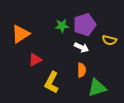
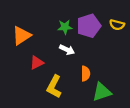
yellow semicircle: (109, 40) -> (117, 25), moved
white arrow: (82, 47) -> (67, 50), moved

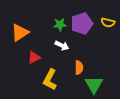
green triangle: (102, 92) -> (94, 85), turned -42

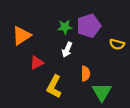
yellow semicircle: (108, 23) -> (117, 44), moved
white arrow: (62, 46) -> (67, 50), turned 88

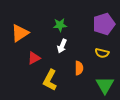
purple pentagon: (89, 26) -> (104, 24), moved
yellow semicircle: (117, 44) -> (102, 53), moved
green triangle: (102, 92) -> (105, 85), moved

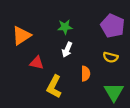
purple pentagon: (104, 24) -> (113, 26), turned -30
red triangle: (34, 58) -> (37, 63), turned 40

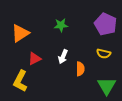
white arrow: (67, 50) -> (63, 57), moved
red triangle: (37, 63) -> (35, 59), turned -40
yellow L-shape: (54, 87) -> (20, 81), moved

